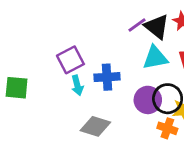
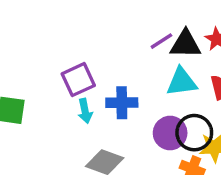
black triangle: (157, 27) -> (185, 44), turned -40

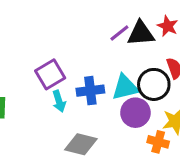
cyan triangle: (182, 82) -> (125, 87), moved
black circle: (194, 133) -> (154, 84), moved

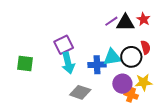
blue cross: (90, 91) -> (97, 65), moved
cyan arrow: (59, 101) -> (68, 63), size x1.5
purple circle: (135, 113) -> (122, 84), moved

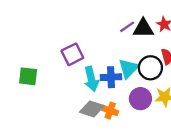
cyan triangle: (112, 57) -> (128, 68), turned -36
cyan arrow: (68, 63) -> (91, 79), moved
orange cross: (131, 95) -> (110, 111), moved

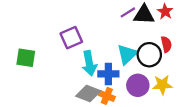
blue cross: (111, 77) -> (108, 74), moved

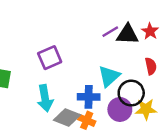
black circle: (149, 55) -> (131, 93), moved
cyan arrow: (89, 63) -> (45, 98), moved

